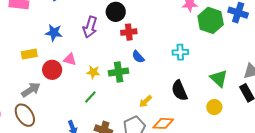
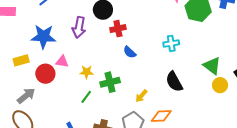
blue star: (54, 33) -> (43, 37), size x1.4
green cross: (119, 72) -> (110, 82), moved
yellow circle: (214, 107) -> (220, 85), moved

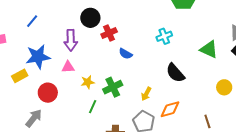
yellow rectangle: (21, 60) -> (20, 76), moved
pink triangle: (62, 62) -> (68, 67), moved
yellow circle: (220, 85) -> (224, 87), moved

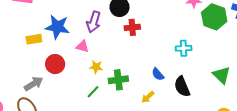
blue semicircle: (126, 54) -> (158, 74), moved

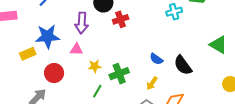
cyan cross: (184, 48) -> (174, 12), moved

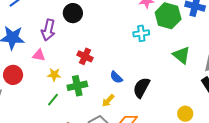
red cross: (121, 19) -> (85, 56), moved, turned 35
green triangle: (218, 45) -> (182, 55), moved
black semicircle: (183, 65) -> (141, 88), turned 55

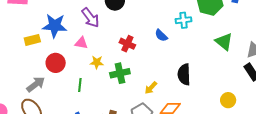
purple arrow: (48, 30) -> (90, 18), turned -50
blue semicircle: (116, 77) -> (161, 35), moved
black semicircle: (141, 88) -> (184, 74), turned -30
green line: (53, 100) -> (80, 85), moved, turned -32

